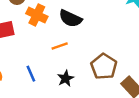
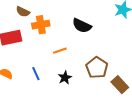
orange cross: (37, 15) -> (41, 25), turned -36
black semicircle: (70, 19) -> (82, 26), moved

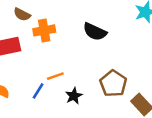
orange line: (60, 51) -> (55, 76), moved
blue line: (36, 74) -> (38, 91), turned 56

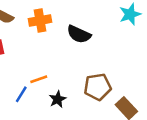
orange cross: (44, 30) -> (40, 20), moved
brown pentagon: (113, 84) -> (98, 87), turned 30

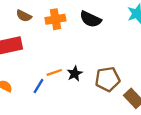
black semicircle: (79, 34) -> (91, 19), moved
black star: (58, 99) -> (75, 74), moved

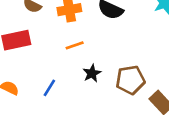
orange line: (54, 72) -> (75, 45), moved

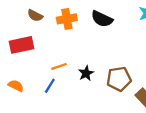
orange line: (75, 45) -> (59, 66), moved

